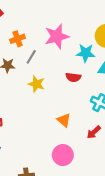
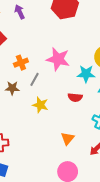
pink star: (57, 36) -> (58, 59), turned 30
orange triangle: (64, 120) -> (67, 138), turned 32

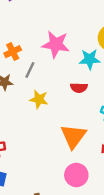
orange triangle: (67, 138) -> (73, 136), size x1.6

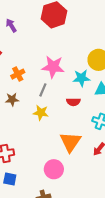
gray line: (30, 70) -> (43, 90), moved
pink circle: (76, 175) -> (54, 169), moved

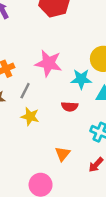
gray line: (43, 90) -> (25, 91), moved
orange triangle: (70, 142) -> (63, 154), size x0.6

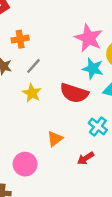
pink star: (49, 63) -> (89, 38), moved
red semicircle: (70, 106) -> (74, 93), size x1.6

